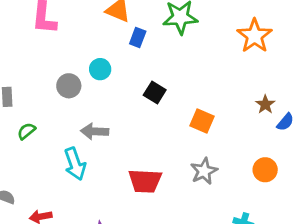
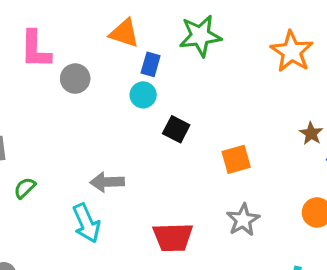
cyan circle: (100, 69) -> (143, 95), moved
gray circle: (69, 86) -> (75, 79), moved
orange square: (202, 121) -> (236, 159), turned -35

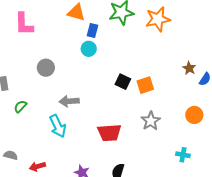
orange star: (292, 51) -> (158, 19), moved, turned 30
gray circle: (75, 79) -> (46, 68), moved
black square: (176, 129) -> (123, 82), moved

